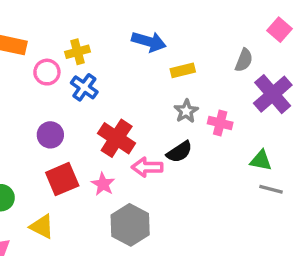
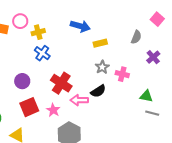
pink circle: (47, 72) -> (20, 21), moved
purple cross: (273, 94) -> (153, 57), size x0.6

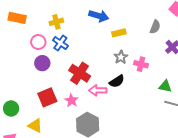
pink circle: (20, 21) -> (38, 42), moved
purple circle: (22, 81) -> (42, 63), moved

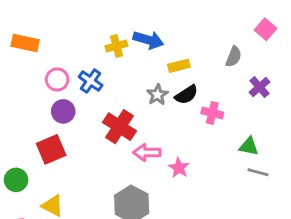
yellow cross: (56, 22) -> (116, 46), moved
gray star: (121, 57) -> (158, 95), moved
black semicircle: (117, 81) -> (186, 95), moved
red square: (47, 97) -> (51, 149), moved
pink star: (72, 100) -> (179, 168), moved

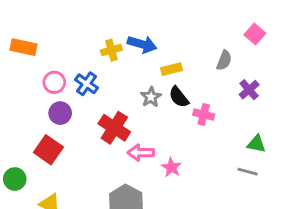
black semicircle: (186, 95) -> (179, 97), turned 85
green triangle: (249, 146) -> (256, 144), moved
red square: (51, 149) -> (48, 150), turned -32

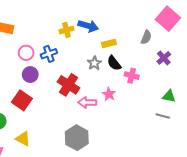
pink square: (255, 34) -> (168, 19), size x1.6
blue cross: (87, 84) -> (49, 54), turned 35
pink star: (171, 167) -> (109, 94), moved

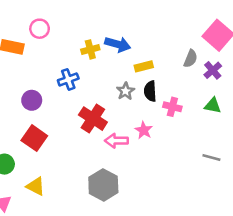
pink circle: (26, 53) -> (40, 29), moved
purple cross: (164, 58) -> (213, 70), moved
black semicircle: (114, 63) -> (150, 91), turned 35
purple circle: (30, 75) -> (32, 100), moved
green triangle: (169, 96) -> (213, 105), moved

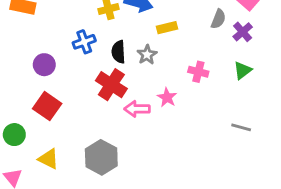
black semicircle: (150, 91) -> (118, 52), moved
green triangle: (213, 105) -> (243, 70), turned -48
gray hexagon: (103, 185) -> (101, 157), moved

